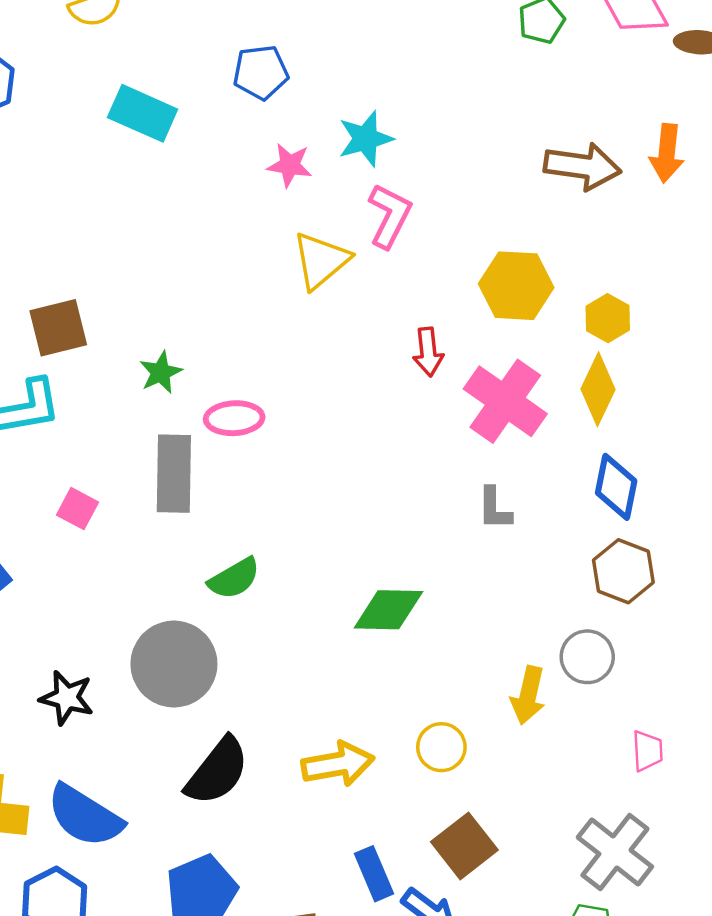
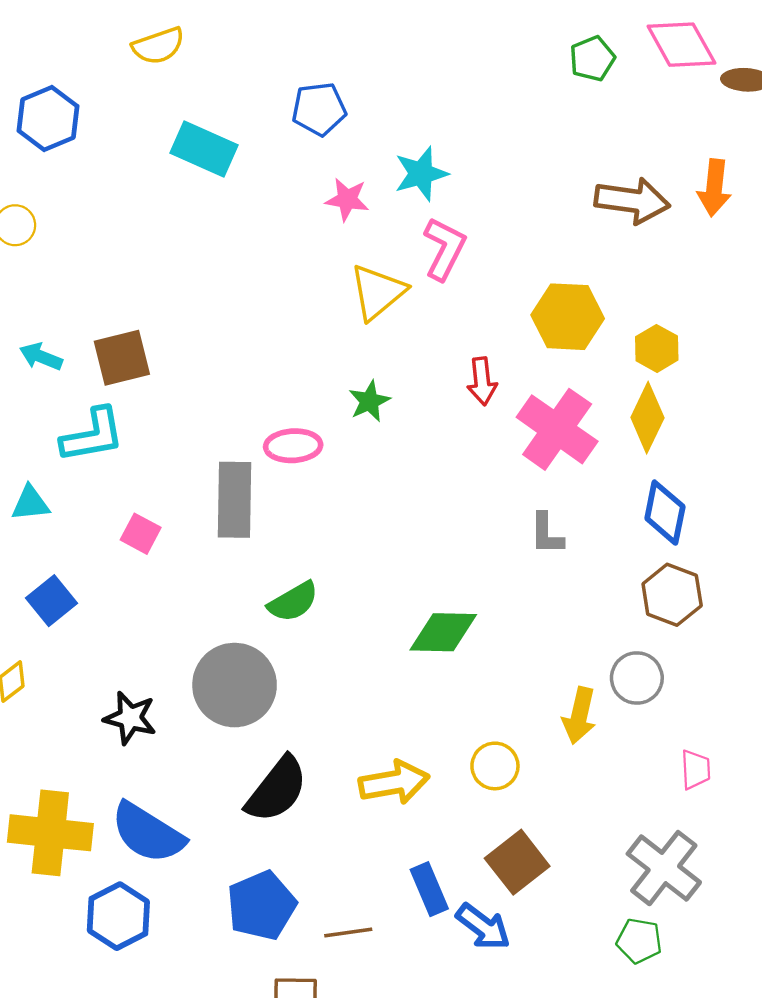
green star: (161, 372) -> (369, 401), moved

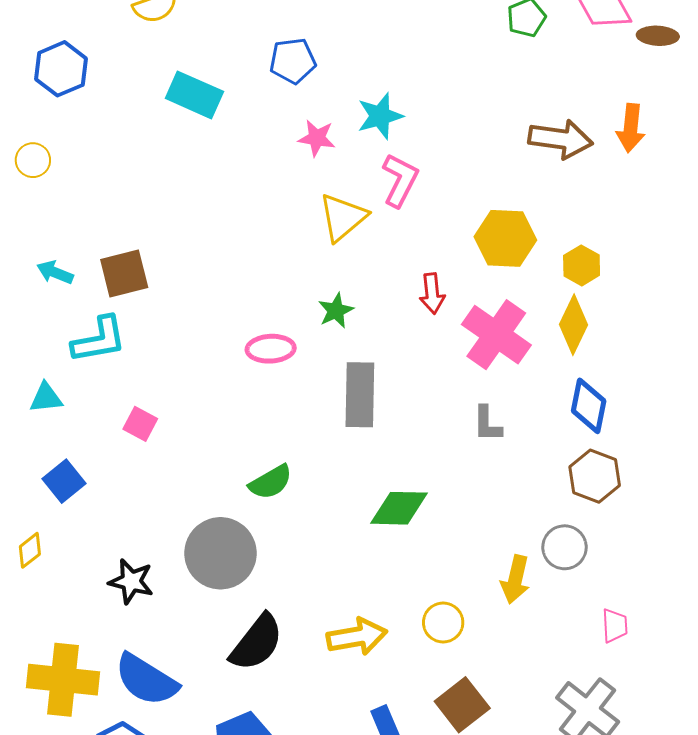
gray rectangle: (235, 500) -> (360, 395), moved

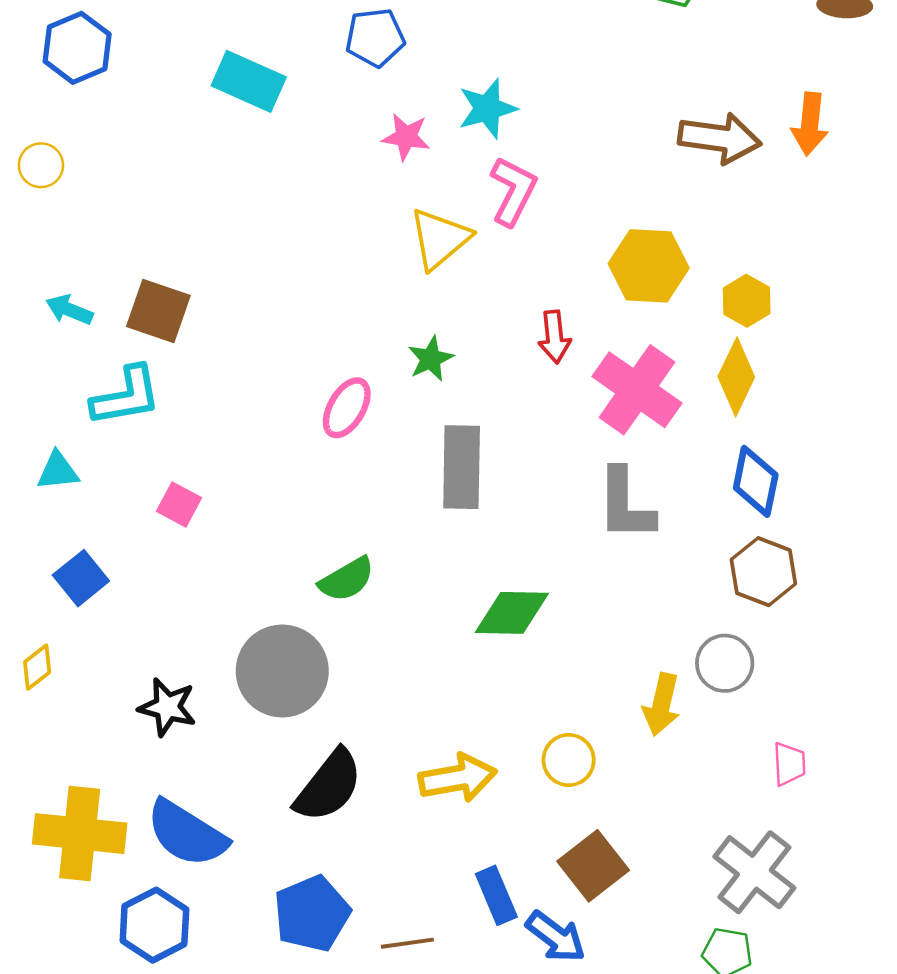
brown square: (124, 273) -> (158, 311), turned 33
pink ellipse: (271, 349) -> (347, 408), turned -57
gray L-shape: (487, 424) -> (625, 505), size x1.6

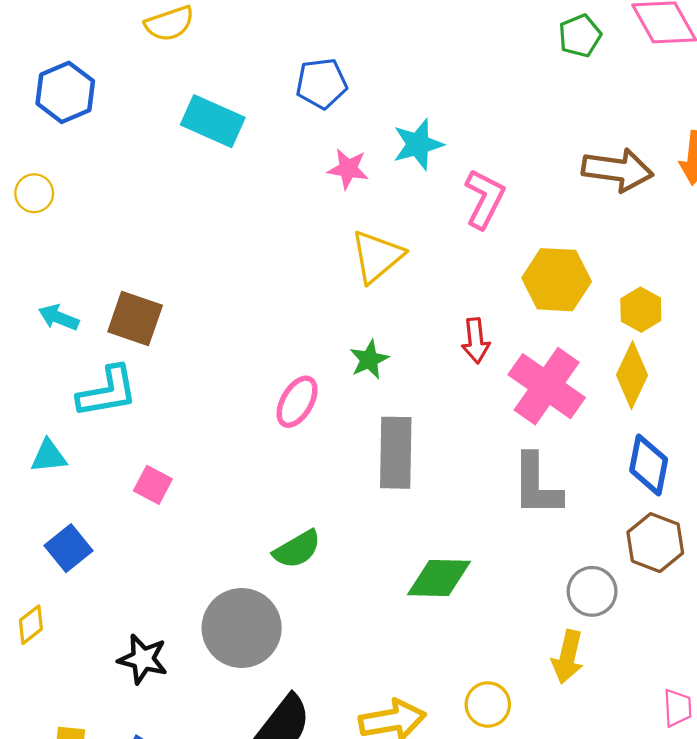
pink L-shape: (513, 191) -> (484, 199), moved
gray circle: (725, 663) -> (592, 591), moved

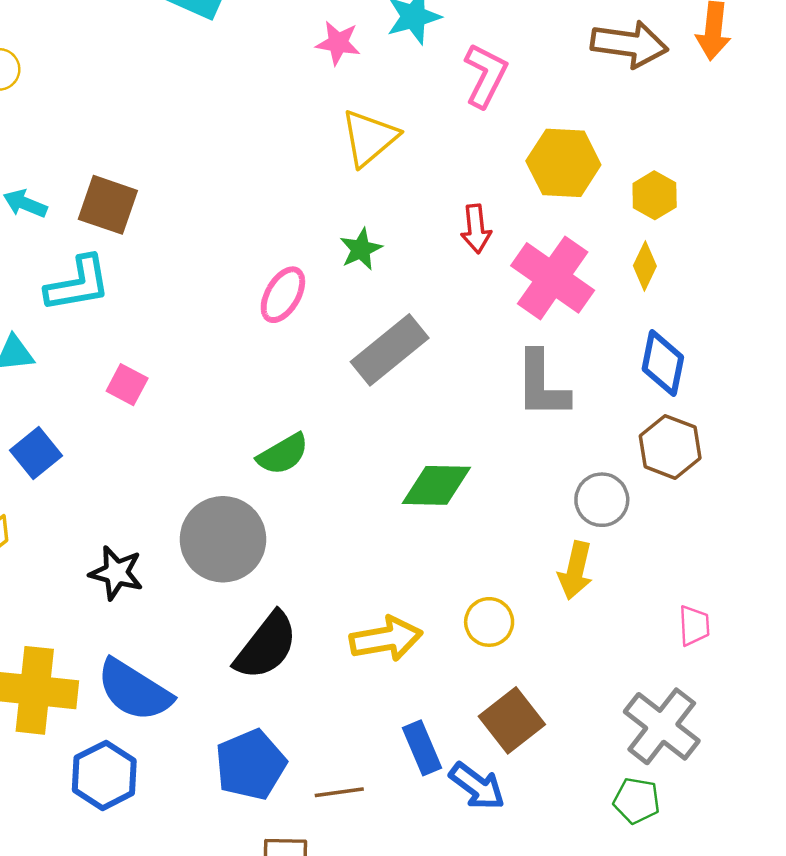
yellow diamond: (632, 375) -> (645, 266), size x0.7
gray rectangle: (396, 453) -> (390, 350), turned 50

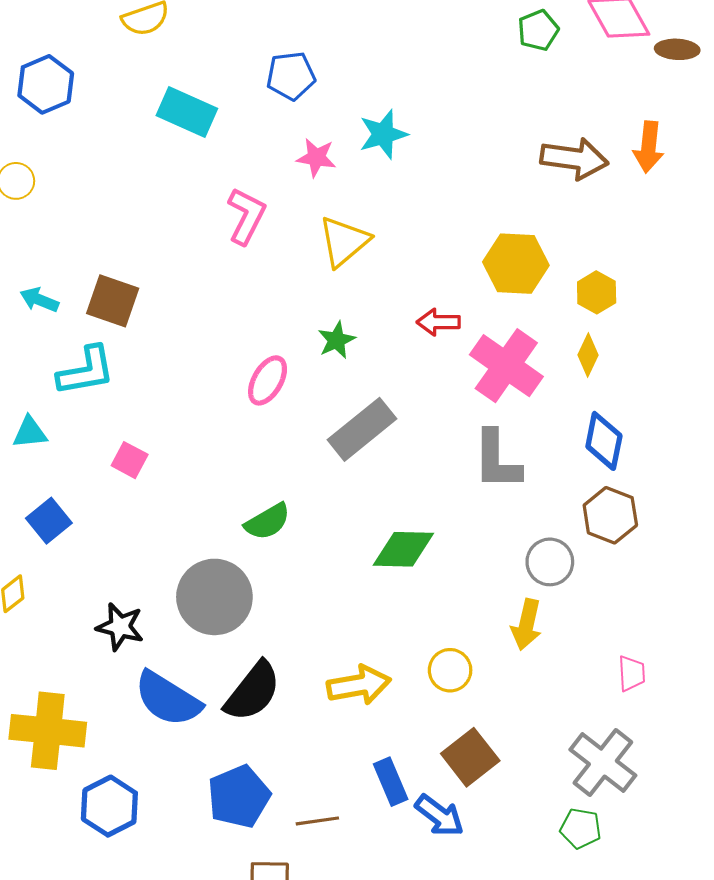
pink L-shape: (486, 75) -> (246, 216), moved
red arrow: (476, 229) -> (438, 322), turned 96
blue semicircle: (134, 690) -> (168, 699), moved

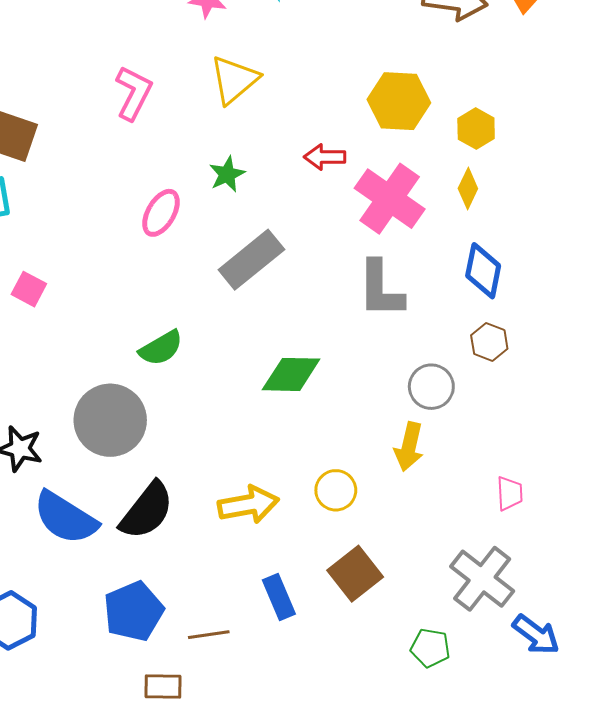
pink L-shape: (246, 216) -> (134, 93), moved
brown hexagon: (610, 515) -> (489, 342), size x0.7
blue arrow: (439, 816) -> (536, 635), moved
green pentagon: (581, 828) -> (430, 648), moved

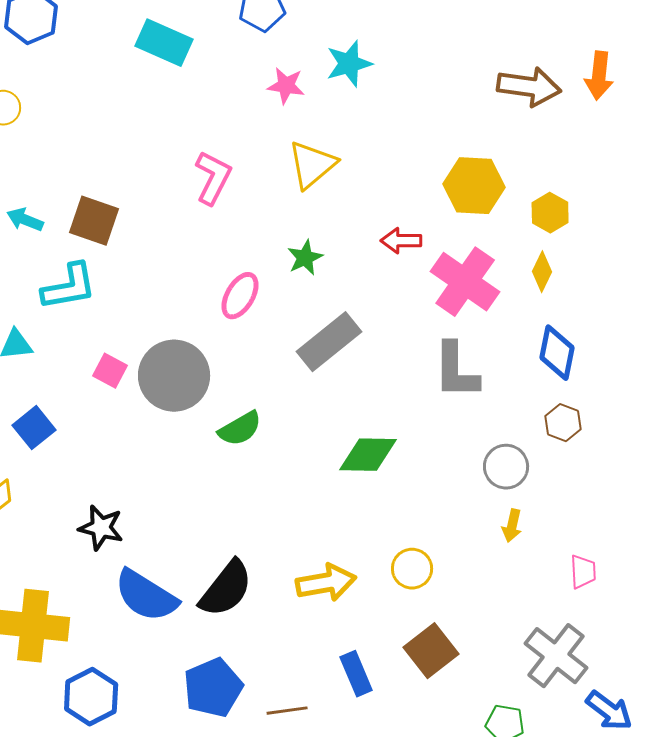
gray circle: (110, 420) -> (174, 376), moved
yellow arrow: (409, 447) -> (512, 526), moved, size x0.7

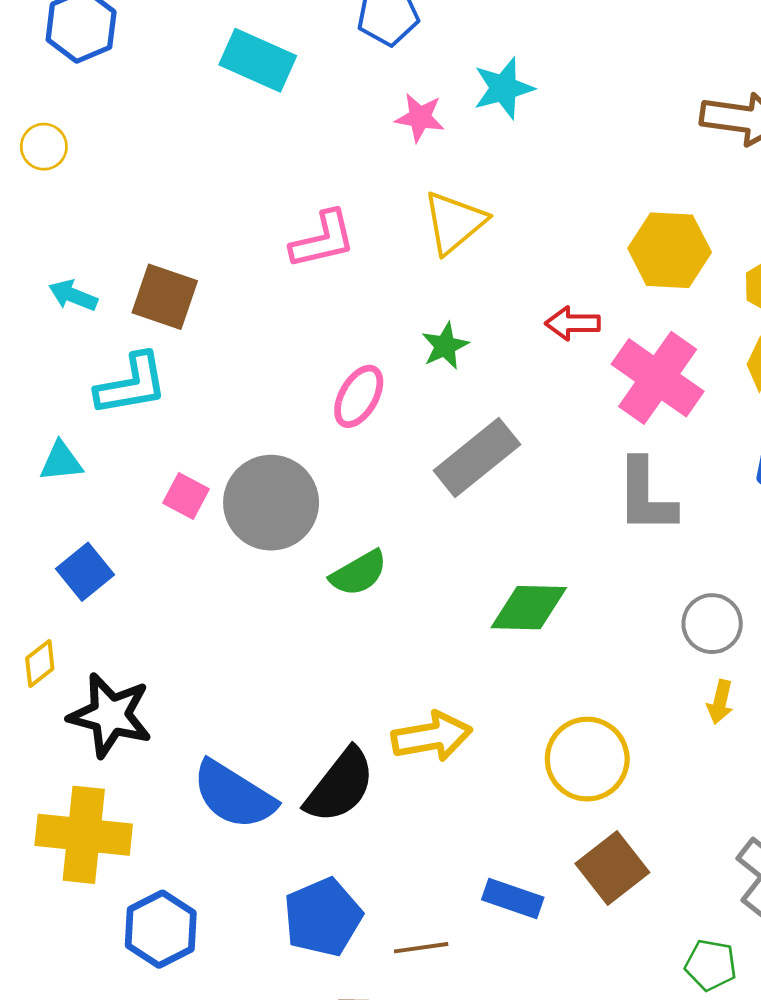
pink L-shape: (213, 178) -> (323, 240), turned 50
black star: (101, 528) -> (110, 715), moved, size x1.4
yellow circle: (412, 569) -> (587, 759), size x1.5
yellow arrow: (326, 583) -> (432, 736), moved
blue rectangle: (356, 674) -> (513, 899), turned -48

